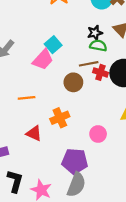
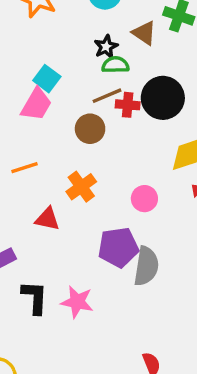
gray semicircle: (76, 185) -> (146, 266), moved

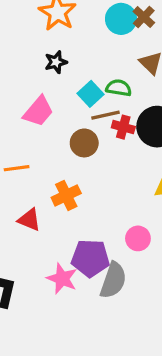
black star: (106, 47) -> (56, 62), moved
cyan square: (47, 79) -> (90, 94), moved
pink circle: (144, 199) -> (138, 238), moved
pink star: (77, 302) -> (62, 279), moved

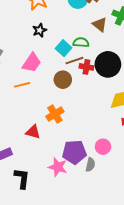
orange line: (17, 168) -> (22, 85), moved
pink circle: (138, 238) -> (103, 147), moved
gray semicircle: (113, 280) -> (90, 165), size x0.6

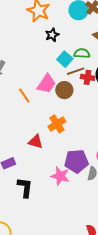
black star: (40, 30) -> (52, 35), moved
pink trapezoid: (32, 63) -> (46, 84), moved
orange line: (22, 85) -> (24, 95), turned 70

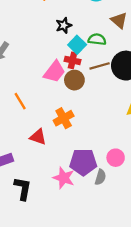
black star: (52, 35) -> (64, 25), moved
brown line: (76, 71) -> (100, 66), moved
red cross: (88, 77) -> (72, 60), moved
orange line: (24, 95) -> (20, 101), moved

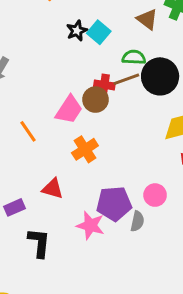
green semicircle: (97, 39) -> (134, 57), moved
cyan square: (77, 45) -> (99, 32), moved
red cross: (72, 60) -> (104, 85), moved
pink trapezoid: (54, 72) -> (69, 110), moved
red triangle: (38, 137) -> (53, 189), moved

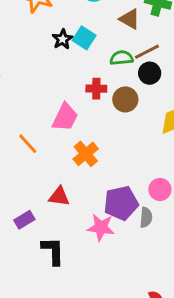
black circle: (160, 76) -> (150, 73), size x0.6
brown line: (126, 79) -> (147, 52), moved
brown circle: (95, 100) -> (125, 99), moved

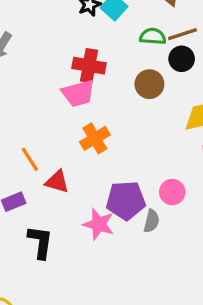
red cross: (96, 89) -> (89, 66), moved, size x1.4
pink trapezoid: (65, 117) -> (78, 93), turned 40
orange line: (28, 144) -> (30, 159), moved

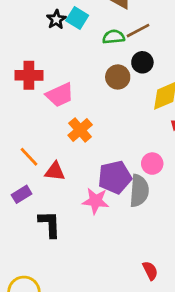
black circle: (182, 59) -> (142, 62), moved
red cross: (89, 66) -> (29, 75), moved
gray semicircle: (151, 221) -> (139, 191), size x1.6

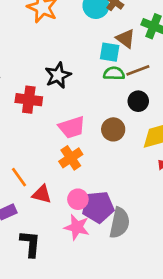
cyan square: (77, 18) -> (110, 52), moved, turned -30
black star: (56, 19) -> (58, 75), moved, size x1.4
brown circle: (118, 77) -> (113, 129), moved
pink trapezoid: (60, 95) -> (72, 127), moved
pink circle: (152, 164) -> (78, 199), moved

